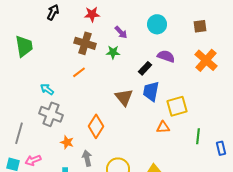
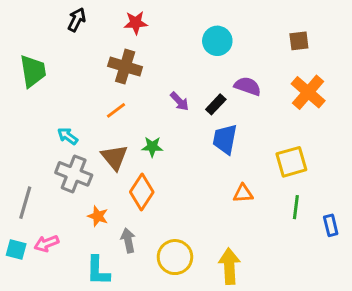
cyan circle: (157, 24) -> (217, 41), moved
purple arrow: (121, 32) -> (180, 101), moved
green star: (113, 52) -> (152, 147), moved
brown triangle: (124, 97) -> (114, 157), moved
yellow square: (177, 106) -> (291, 162), moved

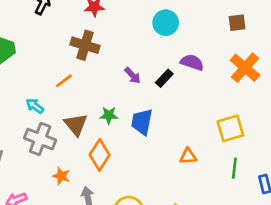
orange line: (116, 110) -> (64, 81), moved
blue trapezoid: (225, 139) -> (142, 122), moved

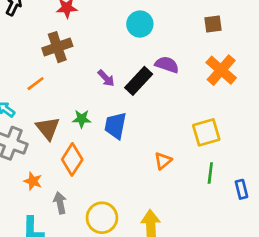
brown cross: (85, 45) -> (57, 47), turned -36
black rectangle: (164, 78) -> (139, 81), size x1.5
orange triangle: (188, 156) -> (163, 161), turned -36

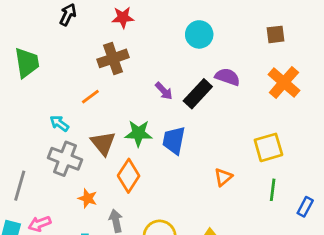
green star: (82, 119) -> (138, 133), size x1.4
blue rectangle: (241, 189) -> (305, 207), turned 42

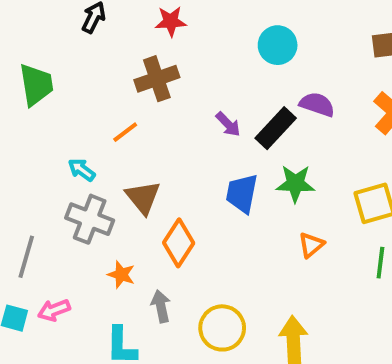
green star: (138, 133) -> (295, 184), moved

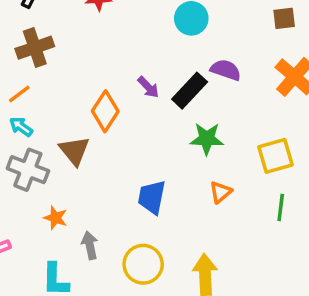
brown cross: (157, 79) -> (35, 48), moved
orange line: (125, 132) -> (19, 94), moved
blue trapezoid: (242, 193) -> (152, 197), moved
orange diamond: (179, 243) -> (105, 111), moved

